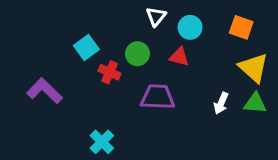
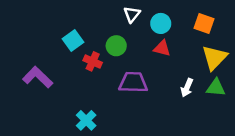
red triangle: (179, 57) -> (162, 48), moved
yellow triangle: (254, 68) -> (214, 58), turned 32

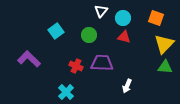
red cross: (93, 61) -> (76, 66), moved
white arrow: (187, 88) -> (127, 86), moved

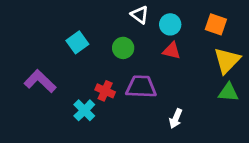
white triangle: (101, 11) -> (140, 15), turned -32
cyan cross: (66, 92) -> (84, 110), moved

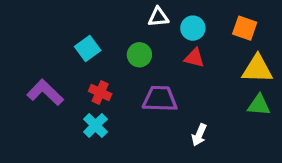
white triangle: (140, 15) -> (158, 17), turned -42
yellow triangle: (227, 60) -> (257, 69), turned 48
red cross: (105, 91) -> (100, 92), moved

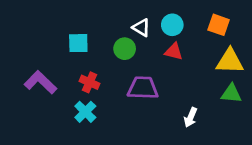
white triangle: (158, 17) -> (141, 28), moved, turned 36
cyan square: (88, 49) -> (78, 43), turned 35
white arrow: (199, 135) -> (191, 117), moved

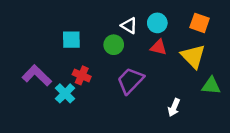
yellow triangle: (230, 61) -> (193, 56), moved, turned 44
purple trapezoid: (143, 88) -> (130, 81), turned -48
cyan cross: (85, 112) -> (65, 93), moved

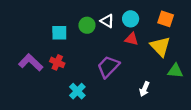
green circle: (114, 45) -> (87, 25), moved
red cross: (82, 75) -> (57, 62), moved
cyan cross: (65, 93) -> (77, 91), moved

